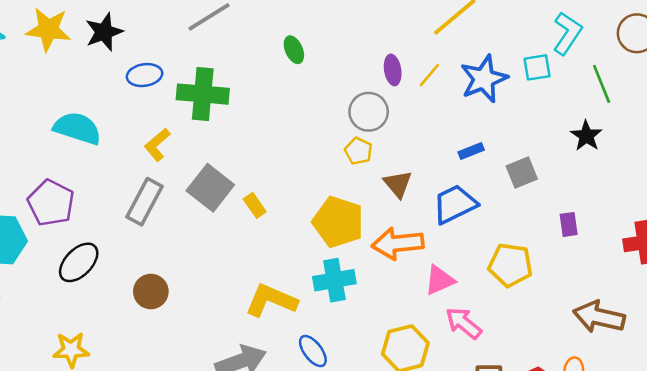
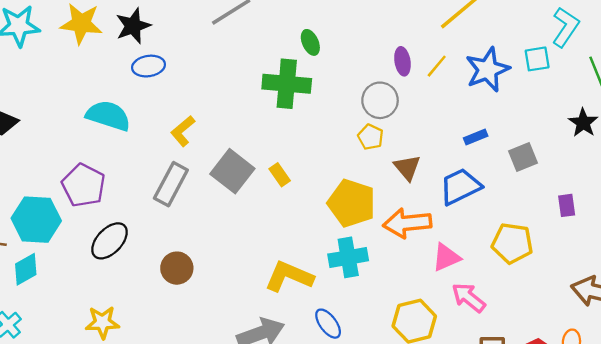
blue ellipse: (145, 75) -> (149, 66), moved
green cross: (203, 94) -> (287, 84), moved
yellow rectangle: (255, 205) -> (280, 175), moved

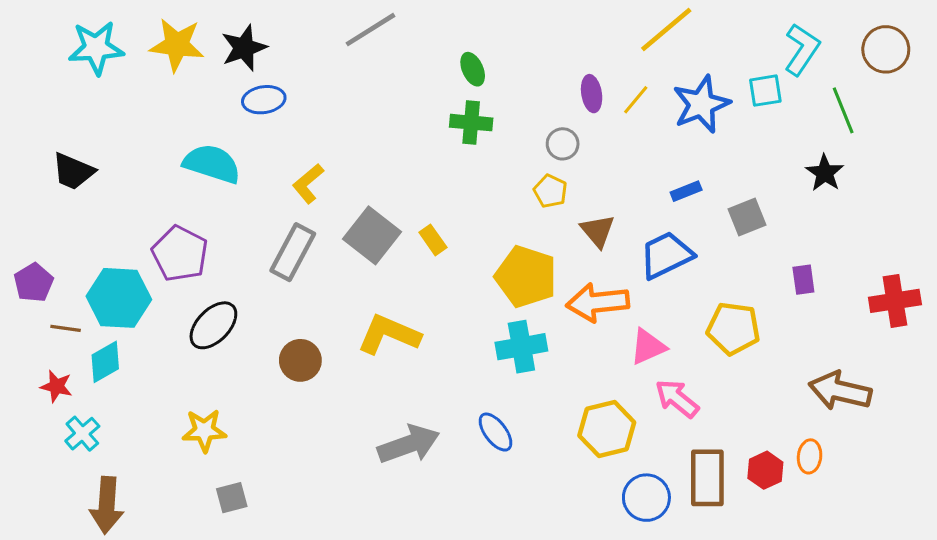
green cross: (287, 84) -> (471, 123), moved, size x0.7
gray circle: (380, 100) -> (563, 144), size x0.7
yellow L-shape: (289, 276) -> (389, 334), moved

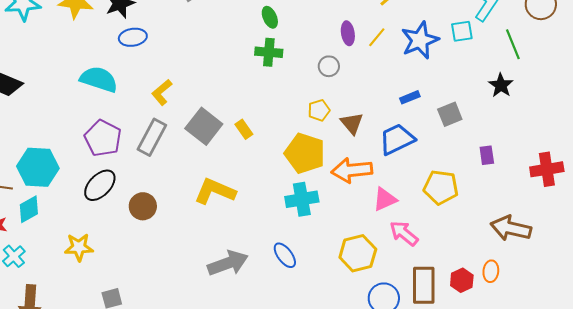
yellow pentagon: (550, 191) -> (319, 110), moved, turned 30
purple pentagon: (180, 254) -> (103, 138), moved
brown circle: (300, 360) -> (143, 206), moved
yellow star: (204, 431) -> (79, 247), moved

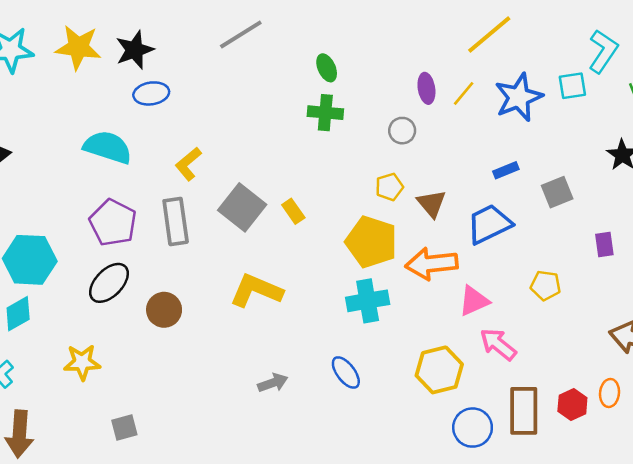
gray rectangle: (152, 137) -> (176, 221), turned -36
yellow pentagon: (441, 187) -> (546, 285), size x0.7
gray arrow: (228, 263) -> (273, 383), size x0.6

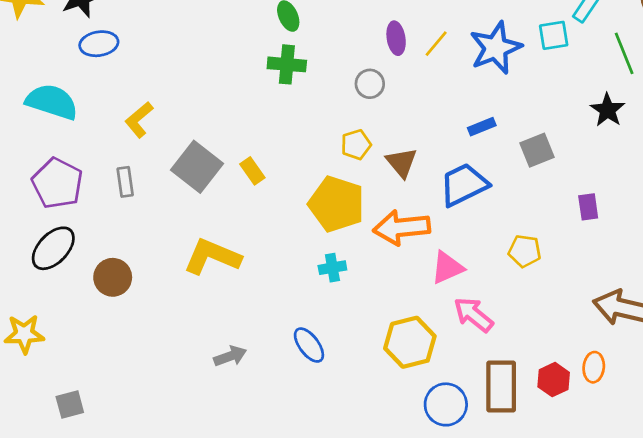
gray rectangle: (176, 221) -> (125, 182), size x0.6
cyan cross: (368, 301) -> (332, 268), size x0.6

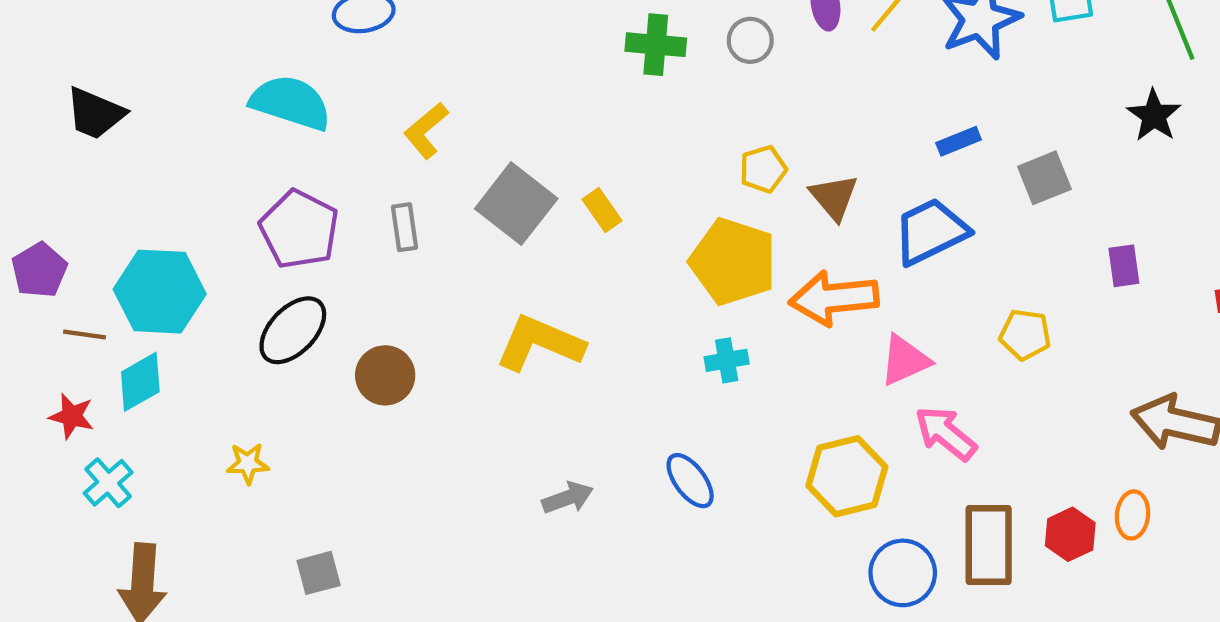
gray circle: (370, 84) -> (750, 40), moved
yellow star: (24, 334) -> (248, 463), size x0.7

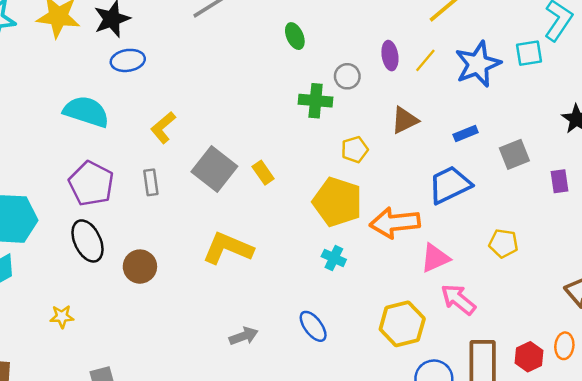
green cross: (656, 45) -> (316, 101), moved
brown triangle: (834, 197) -> (405, 120), moved, turned 44
purple rectangle: (1124, 266) -> (559, 181), moved
black ellipse: (293, 330) -> (87, 241), turned -69
cyan cross: (727, 360) -> (334, 258), turned 35

